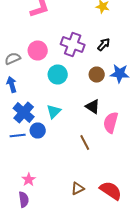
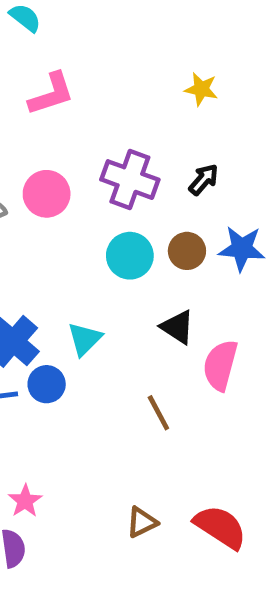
cyan circle: (58, 74) -> (130, 256), moved

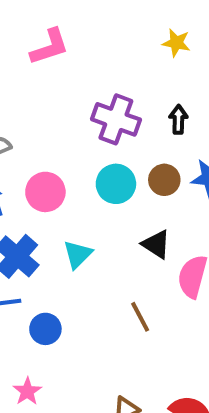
black arrow: (204, 180) -> (178, 119), turned -40
pink circle: (47, 194) -> (45, 192), moved
blue circle: (47, 384) -> (45, 329), moved

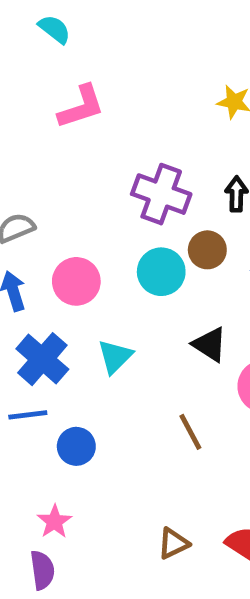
brown circle: (164, 180) -> (207, 250), moved

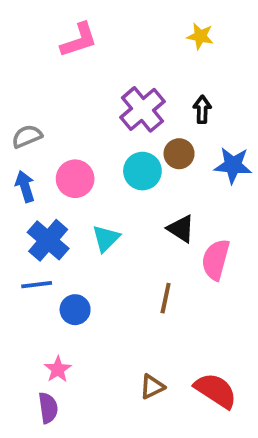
purple cross: (161, 194) -> (142, 109), turned 30
brown line: (190, 432) -> (166, 298), turned 40

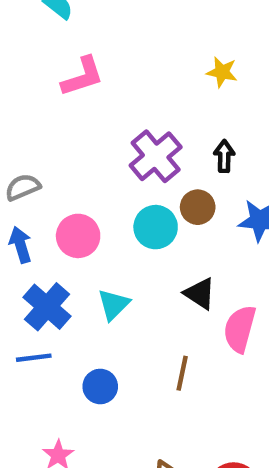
blue circle: (75, 310) -> (100, 386), moved

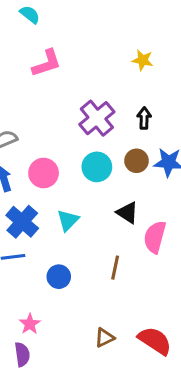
brown circle: (198, 207) -> (137, 161), moved

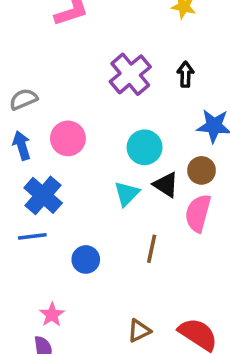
brown circle: (137, 161) -> (202, 170), moved
cyan circle: (97, 167) -> (145, 147), moved
cyan triangle: (68, 220) -> (127, 194), moved

